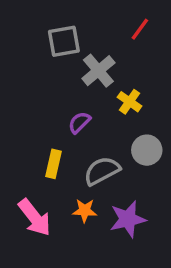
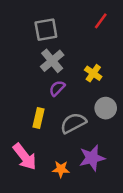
gray cross: (98, 71) -> (52, 61), moved
orange star: (85, 211) -> (61, 169), moved

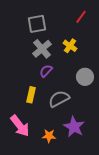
yellow cross: (93, 73) -> (70, 46), moved
gray circle: (106, 108) -> (85, 77), moved
purple star: (92, 158) -> (74, 127), turned -30

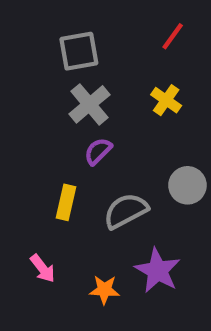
yellow cross: (70, 46) -> (166, 100), moved
gray circle: (85, 77) -> (187, 185), moved
pink arrow: (20, 126) -> (43, 268), size x0.6

